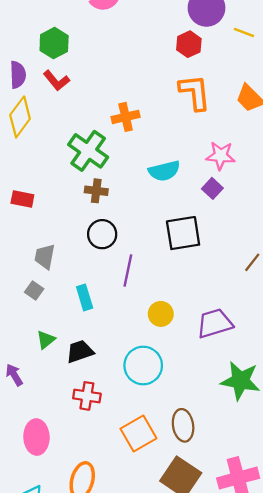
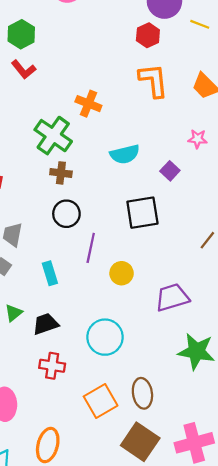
orange cross: (126, 117) -> (88, 104), turned 35
pink star: (221, 156) -> (198, 139), moved, size x0.7
yellow circle: (161, 314) -> (122, 273), moved

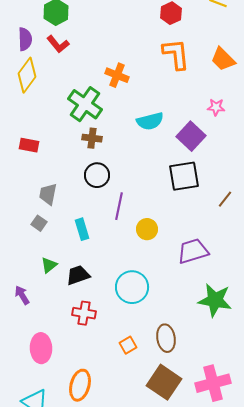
purple square: (170, 171) -> (191, 136), size x1.6
black square: (142, 213) -> (184, 176), moved
orange square: (101, 401) -> (128, 345), size x0.6

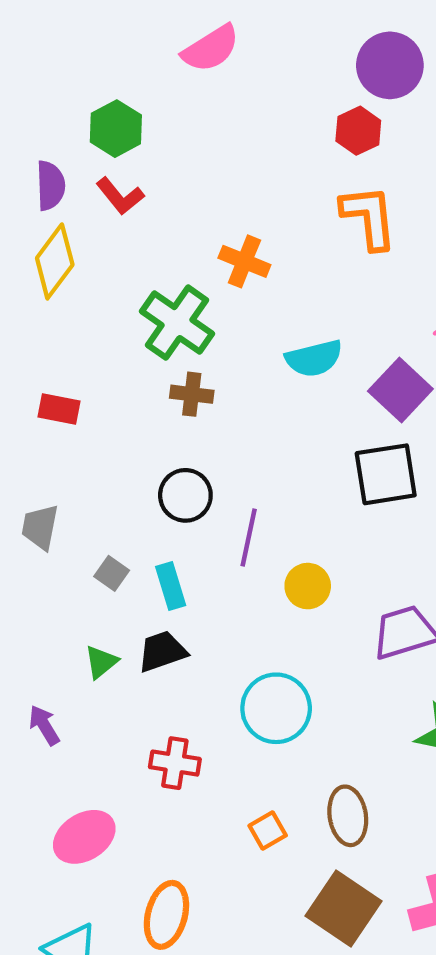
black circle: (97, 175) -> (185, 495), moved
gray trapezoid: (48, 194) -> (40, 527), moved
gray square: (39, 223) -> (112, 573), moved
black trapezoid: (78, 275) -> (162, 651), moved
pink ellipse: (41, 348) -> (84, 837), turned 60

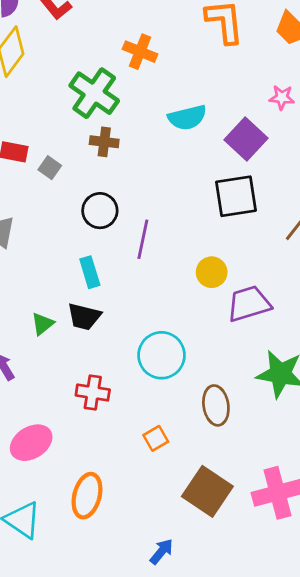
gray square: (112, 573) -> (50, 168), moved
yellow circle: (308, 586) -> (212, 272), moved
black trapezoid: (162, 651) -> (84, 317), turned -147
brown ellipse: (348, 816) -> (216, 405), moved

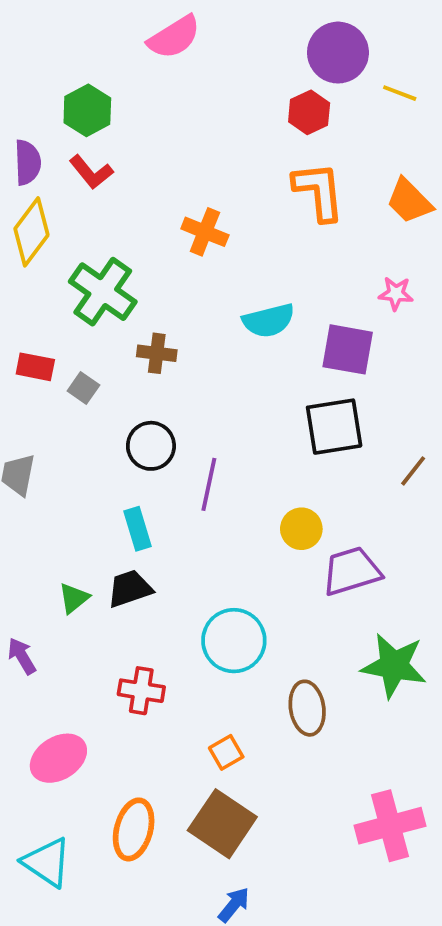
green cross: (94, 93) -> (103, 292), moved
purple square: (246, 139) -> (348, 349), turned -33
black trapezoid: (84, 317) -> (130, 589), turned 147
brown square: (207, 491) -> (222, 824), moved

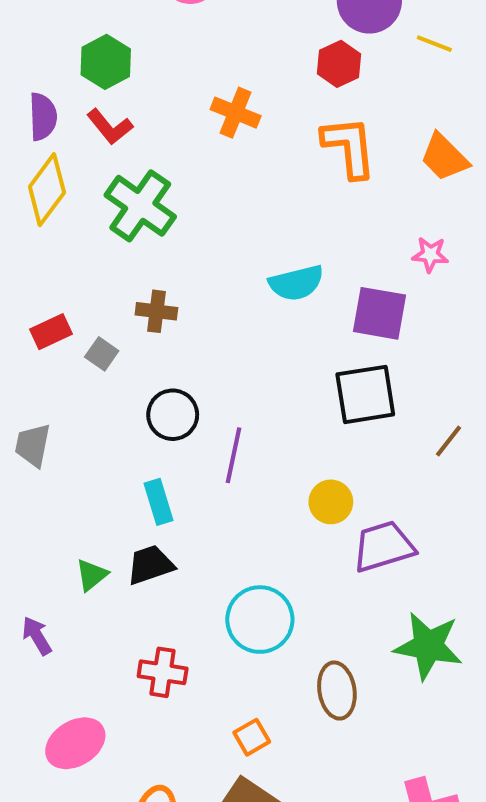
orange cross: (205, 232) -> (236, 113), moved
green cross: (103, 292) -> (140, 206), moved
brown cross: (157, 353) -> (156, 311), moved
red rectangle: (35, 367) -> (51, 332), turned -36

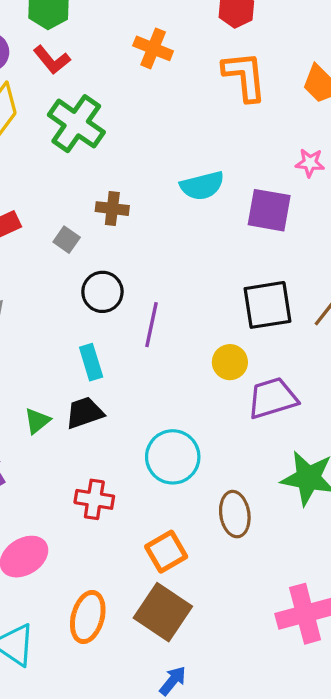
brown cross: (156, 311) -> (112, 209), moved
gray square: (102, 354) -> (67, 240), moved
black square: (365, 394) -> (267, 305), moved
orange square: (252, 737) -> (166, 552), size x1.4

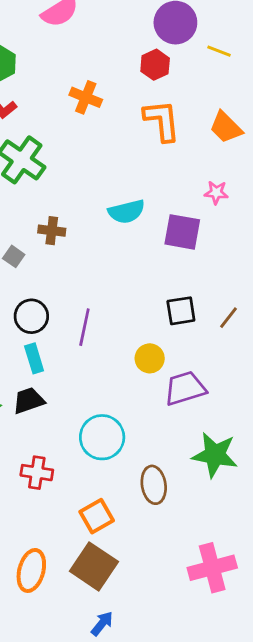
black circle: (102, 292) -> (31, 316), moved
black square: (267, 305) -> (181, 311), size x0.7

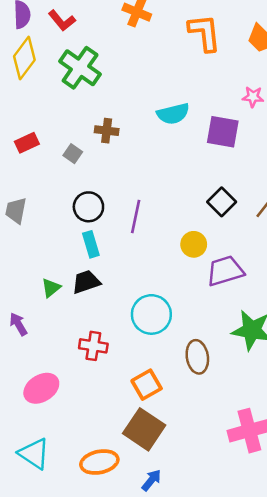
black square: (181, 311) -> (222, 202), turned -36
orange ellipse: (31, 570) -> (99, 462), moved, turned 63

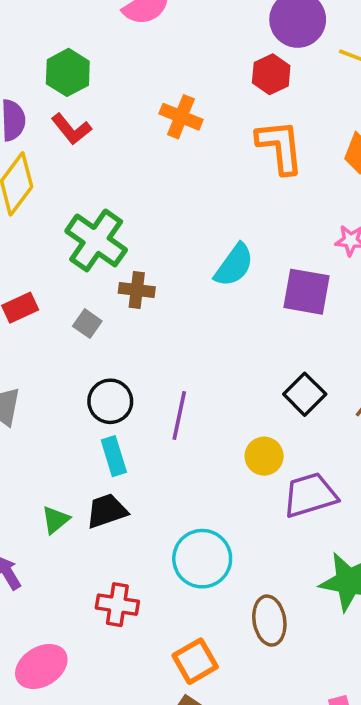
green cross: (80, 68) -> (96, 240), moved
cyan semicircle: (173, 114) -> (234, 265), turned -40

